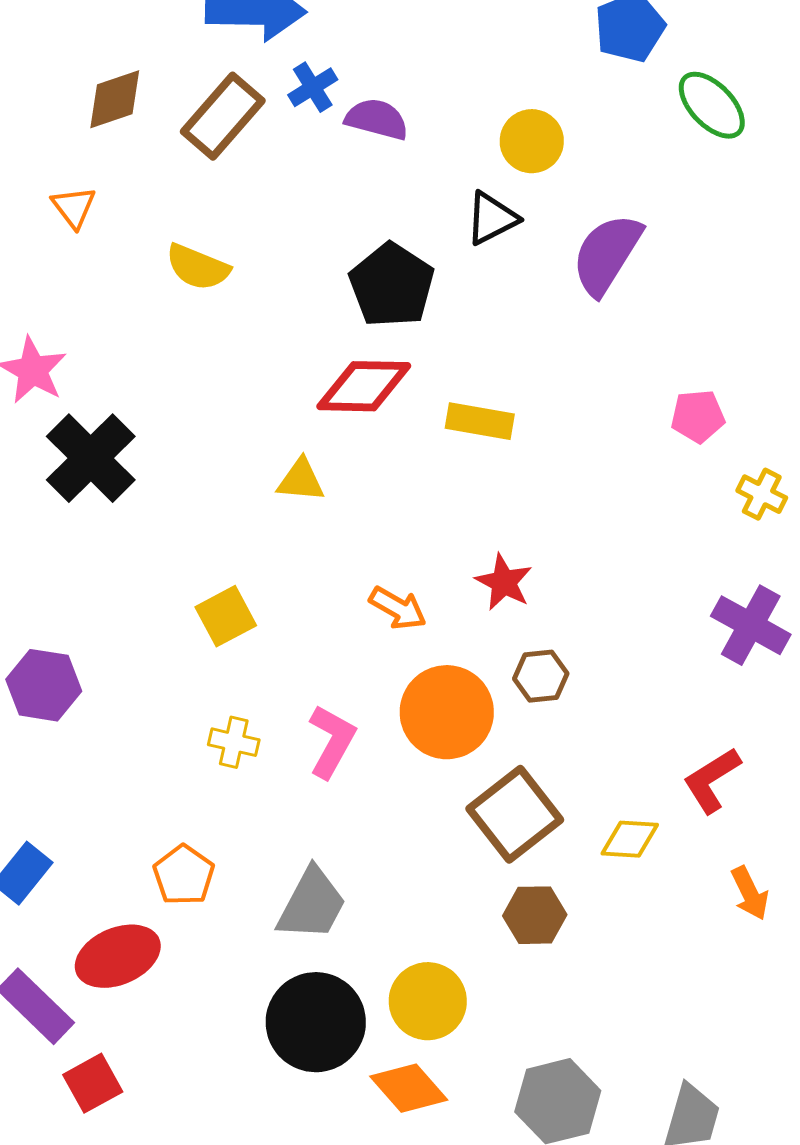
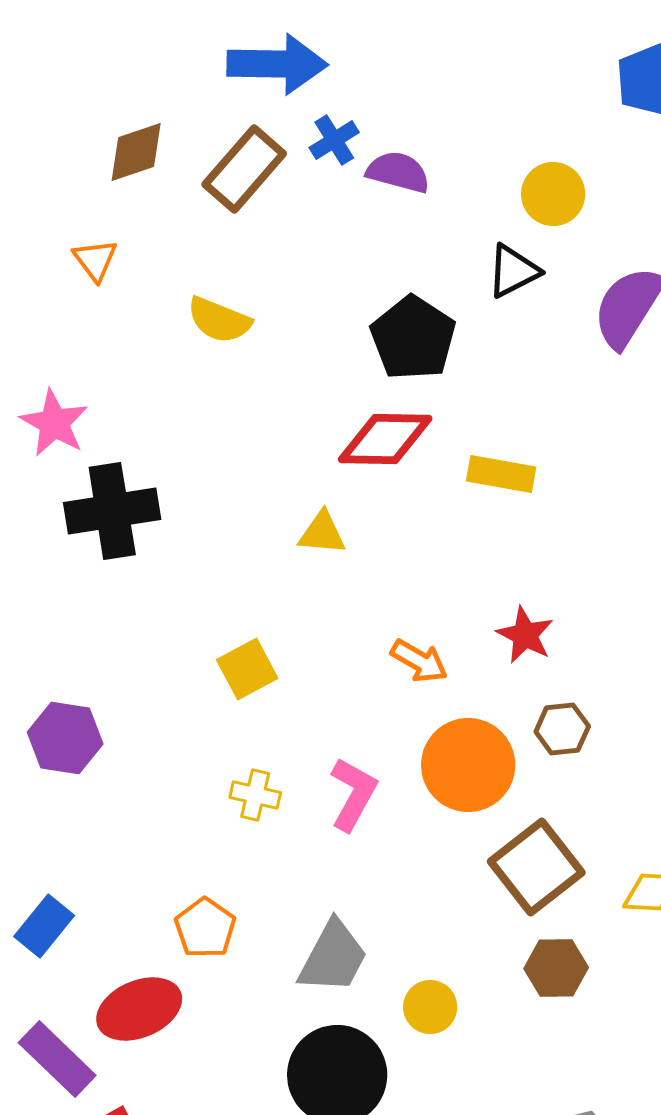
black cross: (91, 458) -> (112, 511), turned 36
yellow circle: (428, 1001) -> (430, 1007), moved, size x0.7

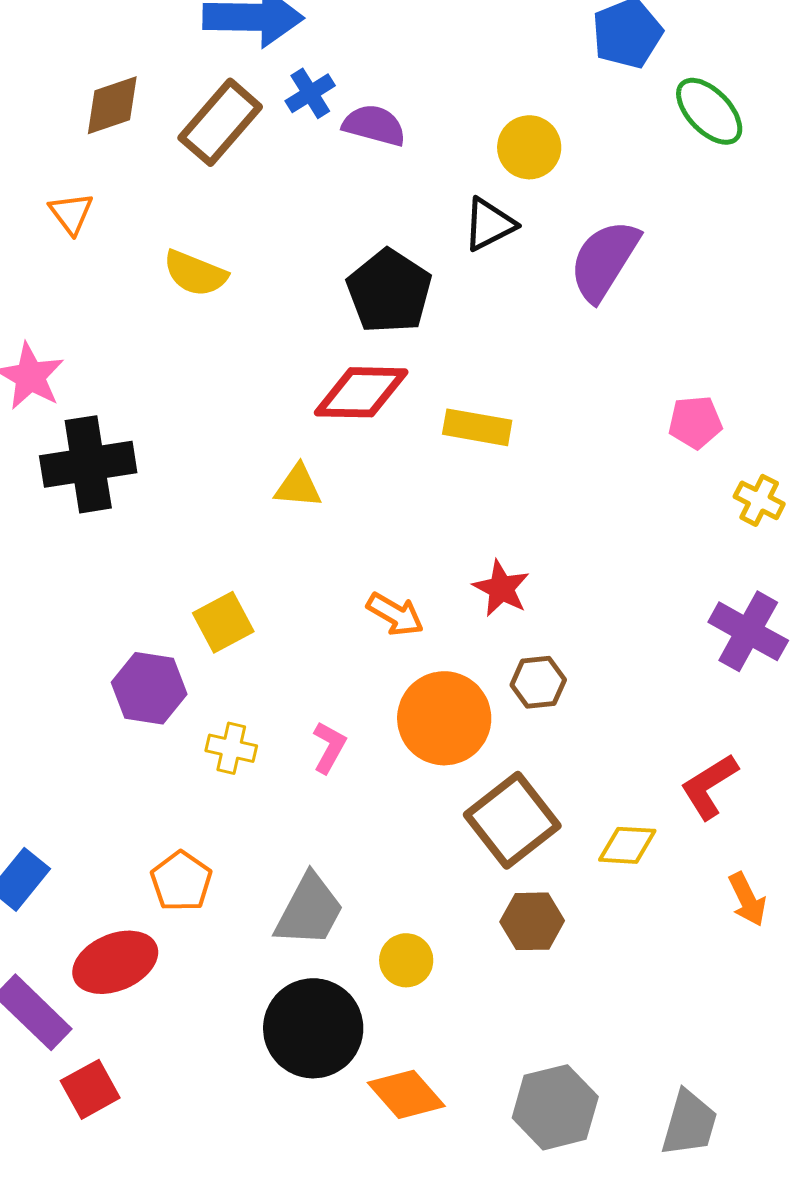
purple hexagon: (65, 738) -> (149, 688), moved
pink L-shape: (353, 794) -> (329, 747), size x0.7

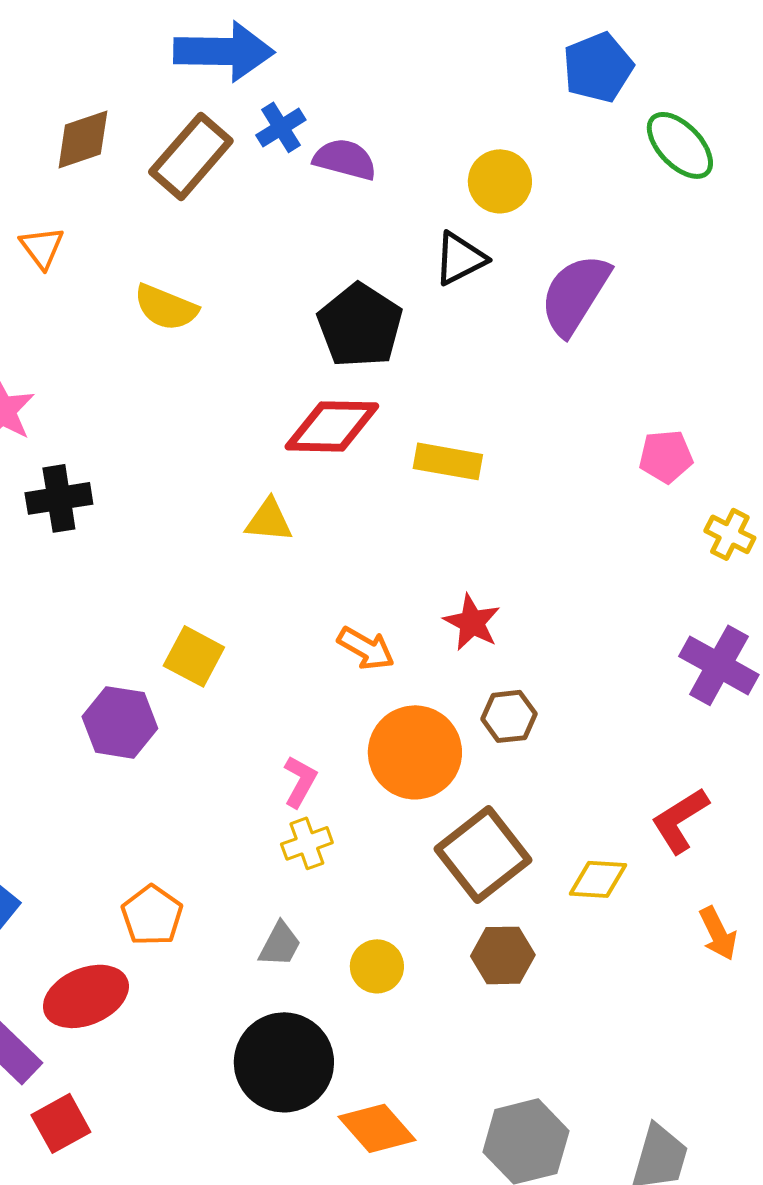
black cross: (88, 464) -> (59, 498), size x0.7
yellow square: (223, 622) -> (194, 656), turned -34
yellow cross: (231, 748) -> (307, 843), moved, turned -33
gray trapezoid: (309, 910) -> (280, 944), size x0.6
yellow circle: (406, 960) -> (377, 966), moved

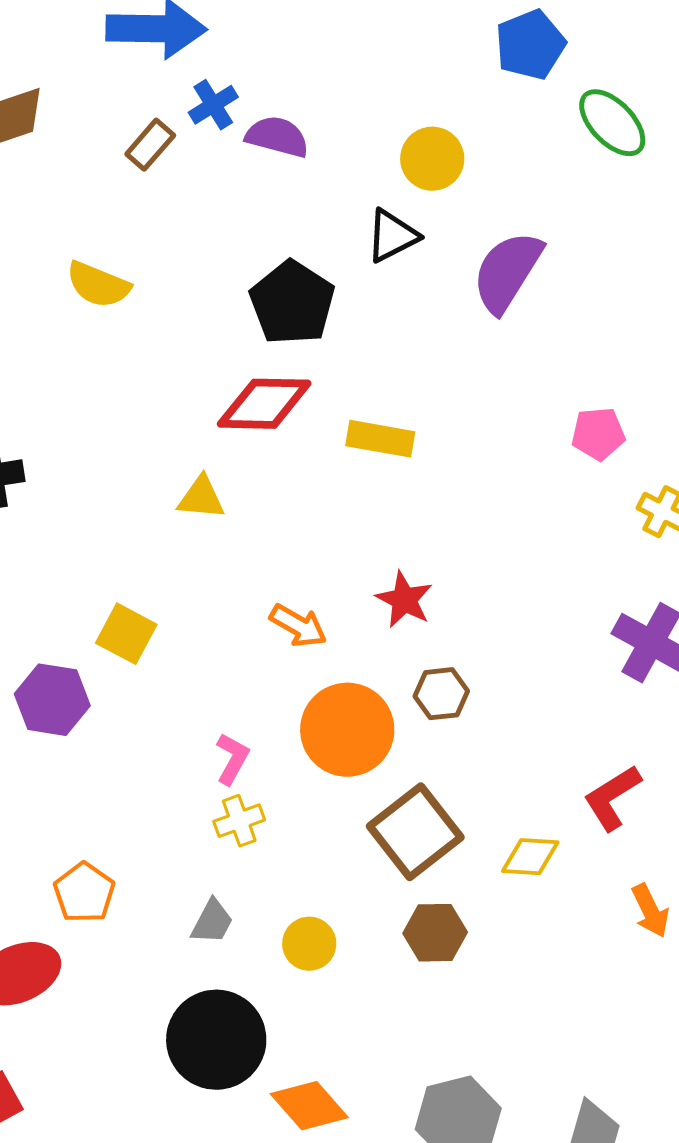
brown rectangle: (191, 156) -> (150, 145), moved, size x0.6

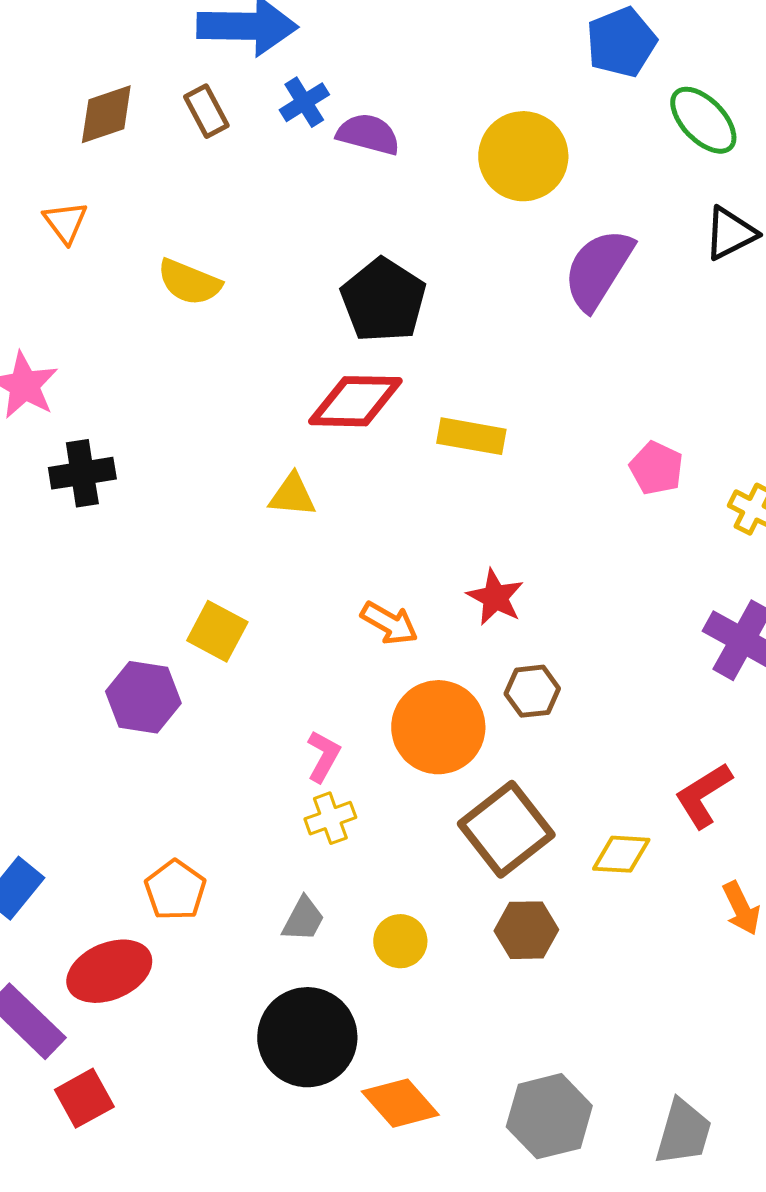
brown rectangle: (150, 145) -> (206, 111), moved, turned -69
yellow circle: (432, 159) -> (523, 156), size x1.4
black triangle: (392, 236) -> (730, 233), moved
pink pentagon: (598, 434) -> (656, 468), moved, turned 30

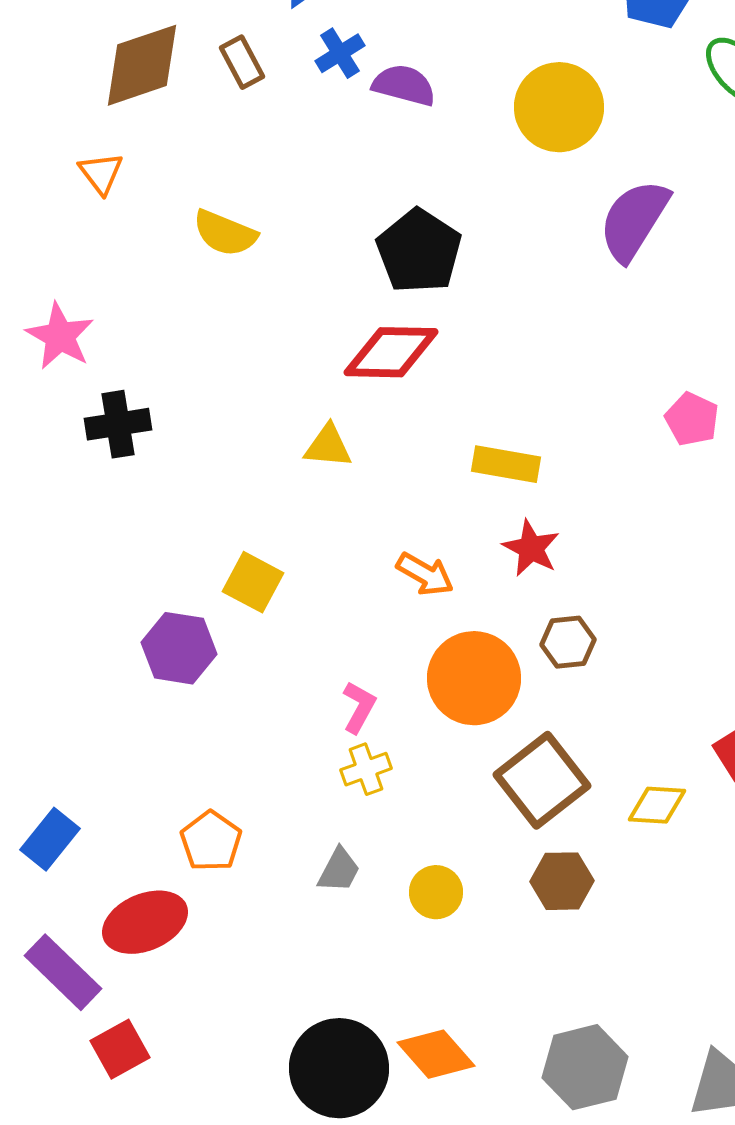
brown diamond: (106, 114) -> (142, 65), size x1.4
yellow rectangle: (471, 436) -> (506, 464), moved
black circle: (307, 1037) -> (339, 1068), moved

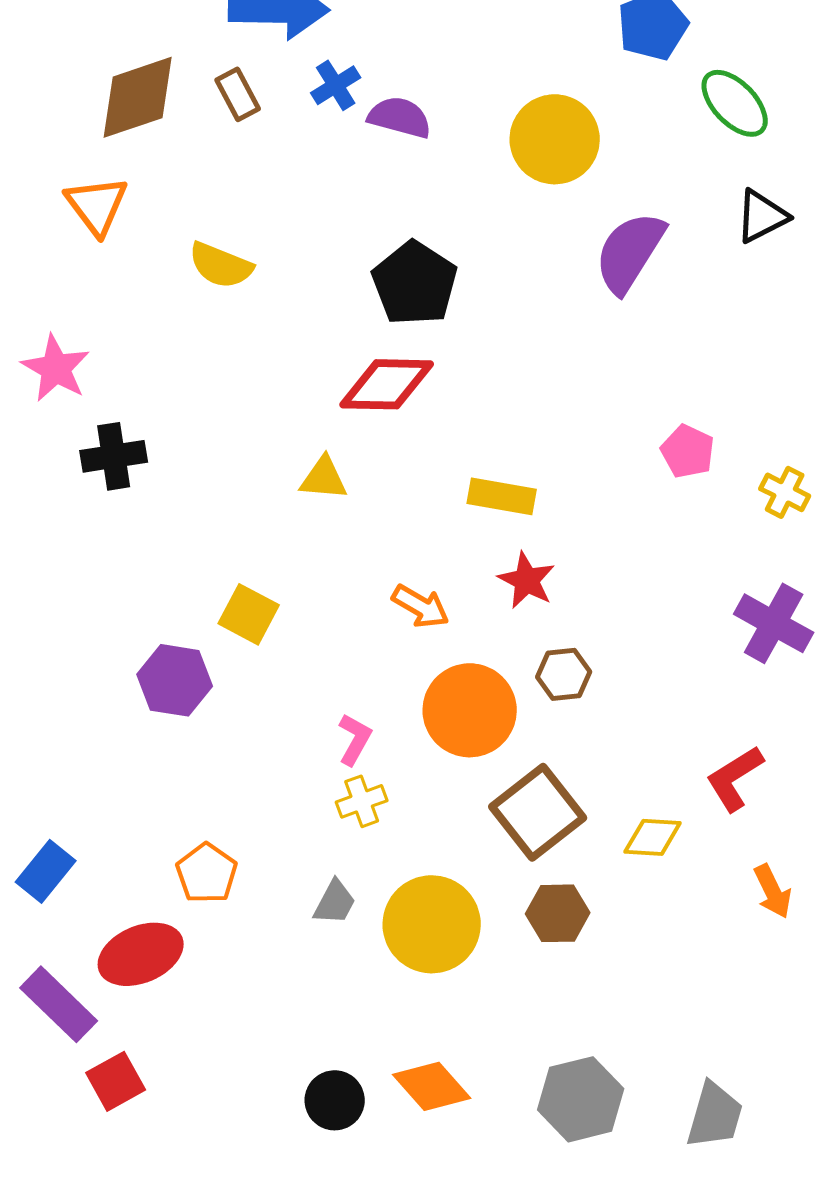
orange triangle: (101, 173) -> (97, 205), size x1.4
yellow circle: (436, 892) -> (432, 924), size x1.8
black circle: (339, 1068) -> (335, 1100), size x0.6

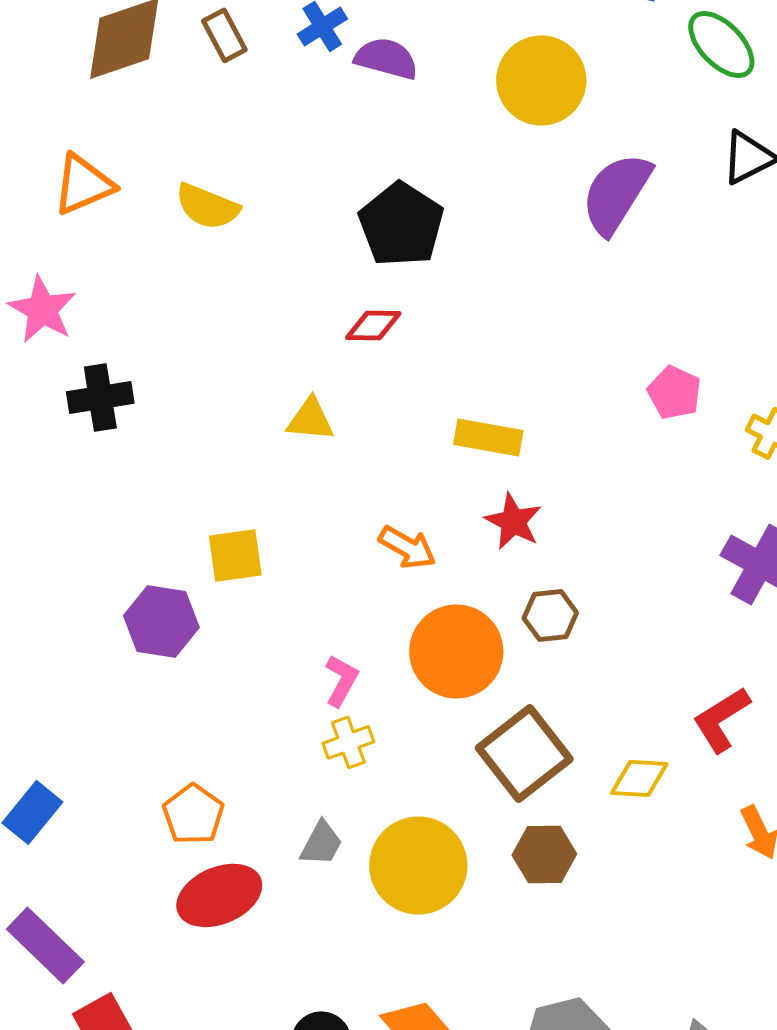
orange triangle: (97, 205) -> (83, 184), moved, turned 44
red diamond: (387, 384) -> (373, 325), size x0.6
yellow square: (249, 614) -> (235, 555), turned -36
red ellipse: (141, 954) -> (219, 895), moved

